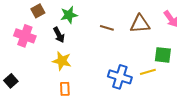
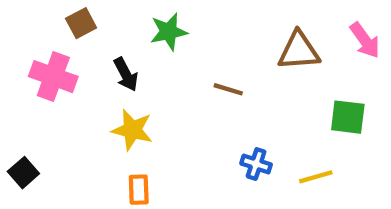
green star: (69, 15) -> (169, 32), moved
brown line: (107, 28) -> (228, 89), moved
yellow line: (148, 72) -> (316, 177), moved
blue cross: (120, 77) -> (256, 164), size x0.6

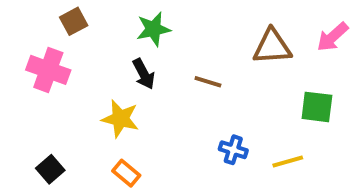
pink arrow: (365, 40) -> (333, 37), turned 84
black arrow: (126, 74) -> (144, 74), moved
black square: (23, 173) -> (50, 169), moved
orange rectangle: (139, 190) -> (126, 173), turned -48

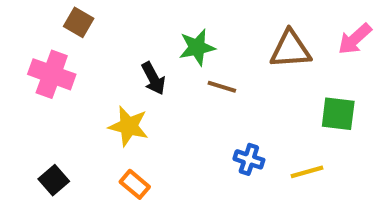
brown square: (74, 21) -> (79, 22), turned -32
green star: (153, 29) -> (197, 47), moved

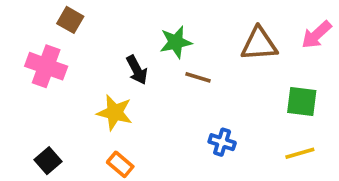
yellow line: (307, 172) -> (300, 153), moved

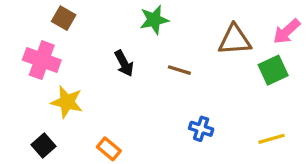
green star: (176, 42) -> (154, 20), moved
green square: (302, 101) -> (273, 70), moved, turned -32
yellow star: (115, 113) -> (67, 102), moved

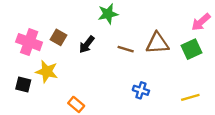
brown square: (64, 18) -> (59, 37), moved
brown triangle: (235, 40) -> (157, 43), moved
black arrow: (124, 63) -> (87, 44), turned 66
black square: (43, 146) -> (23, 84), moved, turned -35

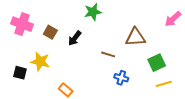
pink cross: (29, 42) -> (22, 24), moved
brown line: (126, 49) -> (108, 54), moved
green square: (192, 49) -> (157, 63), moved

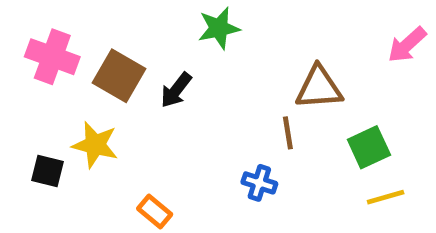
brown square: (50, 32) -> (119, 76), size x1.5
brown line: (108, 54) -> (288, 133), moved, turned 64
blue cross: (121, 78) -> (259, 183), moved

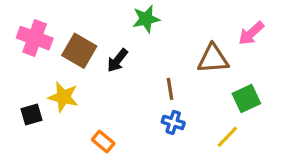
pink arrow: (407, 45) -> (251, 33), moved
brown line: (288, 133) -> (170, 89), moved
black square: (47, 171) -> (31, 114), turned -30
yellow line: (386, 197) -> (227, 137), moved, turned -30

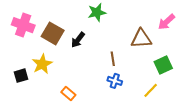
yellow star: (63, 97) -> (42, 64), turned 30

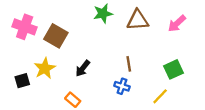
brown triangle: (141, 39) -> (138, 20), moved
black arrow: (78, 40) -> (83, 68), moved
brown line: (113, 59) -> (129, 64), moved

